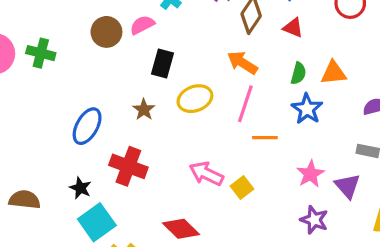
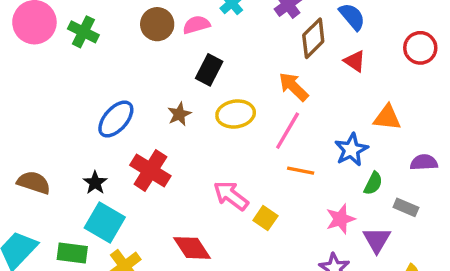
green semicircle: (298, 73) -> (373, 183), moved
yellow square: (242, 188) -> (265, 218), turned -30
cyan square: (97, 222) -> (105, 222), turned -36

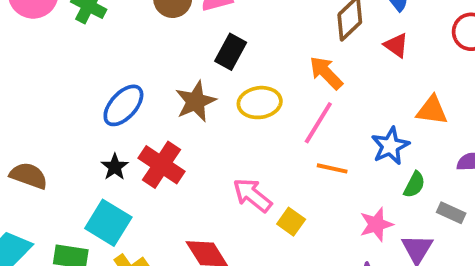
brown star: (179, 114) -> (196, 101), size x1.5
black star: (95, 183) -> (115, 167), moved

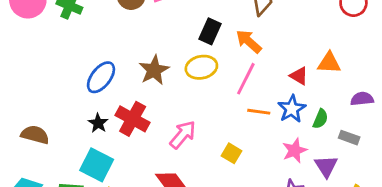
red triangle: (396, 45) -> (299, 76), moved
black rectangle: (231, 52) -> (210, 31), moved
blue star: (390, 146) -> (292, 109), moved
pink arrow: (252, 195) -> (183, 135), moved, turned 96

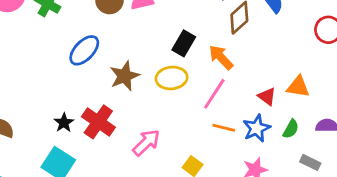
blue ellipse: (101, 77) -> (84, 50), moved
green semicircle: (320, 119) -> (291, 129), moved

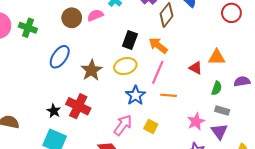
blue star: (257, 128) -> (135, 95), moved
pink arrow: (146, 143) -> (123, 125), moved
gray rectangle: (310, 162) -> (222, 111), moved

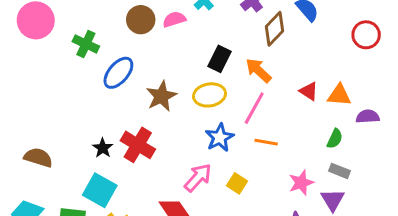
green cross: (28, 28) -> (86, 44), moved
red triangle: (196, 68) -> (309, 91), moved
purple semicircle: (242, 81) -> (368, 116), moved

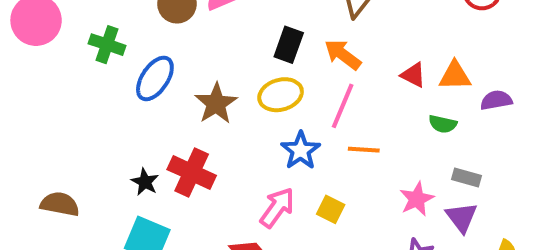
green semicircle: (335, 139) -> (443, 124), moved, turned 84

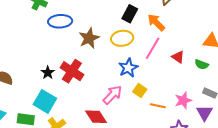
red triangle: (413, 75) -> (178, 57), moved
blue ellipse: (155, 78) -> (60, 21), turned 45
orange line: (364, 150) -> (158, 106), moved
yellow square: (331, 209) -> (140, 91), moved

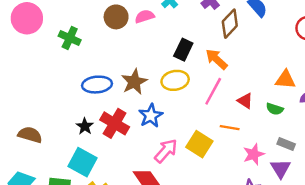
blue ellipse: (60, 21) -> (97, 85), moved
blue star: (128, 68) -> (151, 116), moved
yellow square: (140, 91) -> (199, 144), size x1.5
orange line: (158, 106) -> (230, 128), moved

